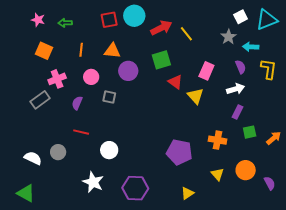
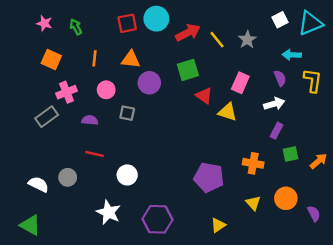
green arrow: (65, 23) -> (76, 27), turned 64
gray star: (229, 37) -> (247, 40), moved
yellow triangle: (195, 96) -> (228, 112), turned -30
purple semicircle: (77, 103) -> (90, 120), turned 72

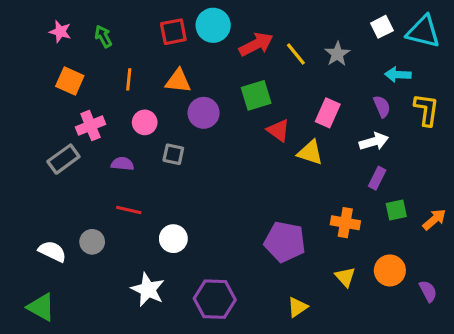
cyan triangle: (310, 23) -> (423, 32), turned 36

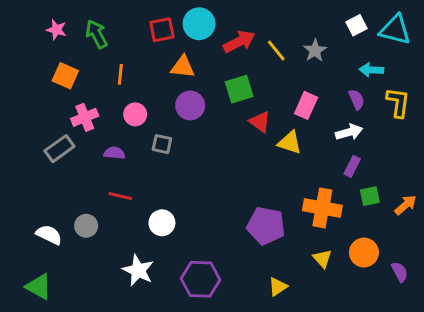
green arrow: (103, 36) -> (97, 34), size x1.4
orange triangle: (178, 81) -> (183, 67), moved
orange cross: (345, 223) -> (322, 208), size x1.4

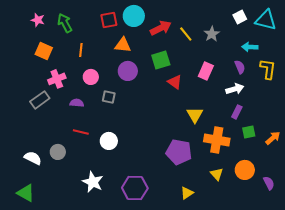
yellow triangle: (290, 143) -> (195, 115), moved, turned 42
white circle: (162, 223) -> (109, 141), moved

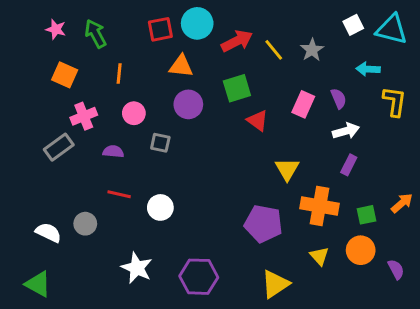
purple semicircle: (240, 67) -> (339, 99), moved
green square: (249, 132) -> (367, 215), moved
yellow triangle: (187, 193) -> (275, 284), size x1.5

